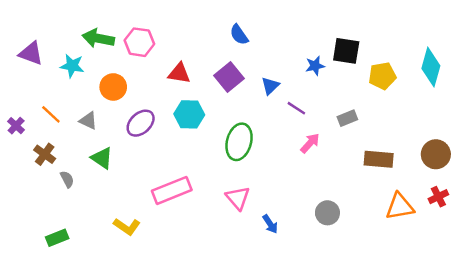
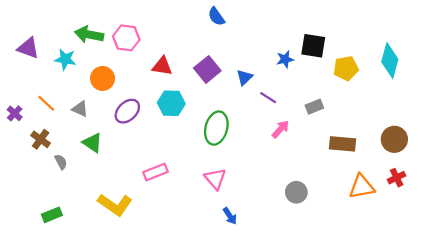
blue semicircle: (239, 35) -> (216, 16), moved
pink rectangle: (172, 190) -> (155, 172), size x0.7
blue arrow: (270, 224) -> (230, 216), moved
yellow L-shape: (127, 227) -> (115, 205), size x1.4

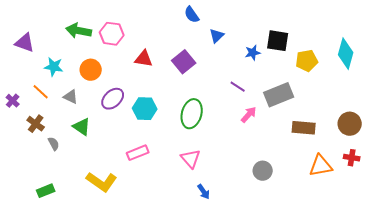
cyan star: (65, 59) -> (54, 67), moved
blue triangle: (244, 77) -> (217, 36), moved
cyan hexagon: (171, 103) -> (145, 109), moved
gray rectangle: (314, 107) -> (279, 95), size x1.8
red cross: (397, 178) -> (352, 158), turned 35

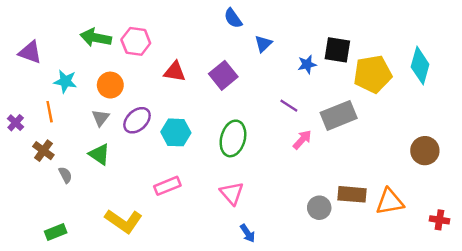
yellow pentagon: (307, 61) -> (373, 74), size x1.4
orange line: (41, 92) -> (50, 112), turned 36
gray triangle: (71, 97) -> (101, 118), moved, turned 42
brown rectangle: (304, 128) -> (352, 194), moved
red cross: (352, 158) -> (439, 220), moved

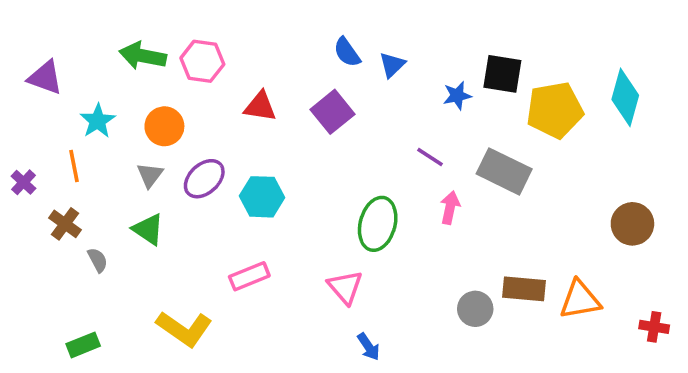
blue semicircle: (233, 18) -> (347, 52), moved
cyan star: (65, 81) -> (98, 121), turned 30
gray rectangle: (339, 115) -> (504, 171), turned 48
green ellipse: (233, 138) -> (378, 224), moved
pink arrow: (302, 140) -> (450, 208), turned -30

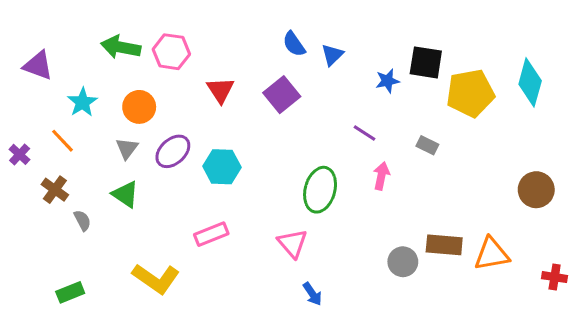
red triangle: (260, 106) -> (220, 90), turned 48
orange line: (74, 166) -> (63, 141), turned -32
gray rectangle: (504, 171) -> (427, 145), size x0.5

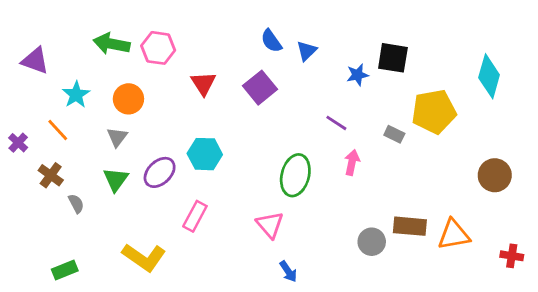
yellow pentagon: (470, 93) -> (434, 112), moved
purple ellipse: (173, 151) -> (160, 172), moved
green triangle: (125, 194) -> (116, 179), turned 32
pink rectangle: (211, 234) -> (195, 216), turned -40

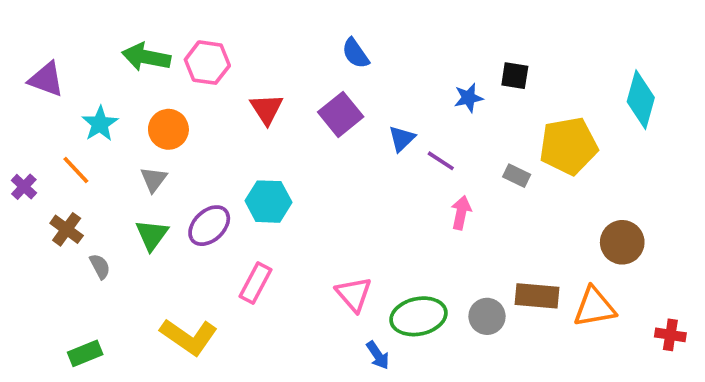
blue triangle: (307, 51) -> (402, 139), moved
black square: (393, 58) -> (515, 76), size x0.7
green ellipse: (295, 175) -> (418, 316), moved, turned 63
brown circle: (495, 175) -> (622, 242), moved

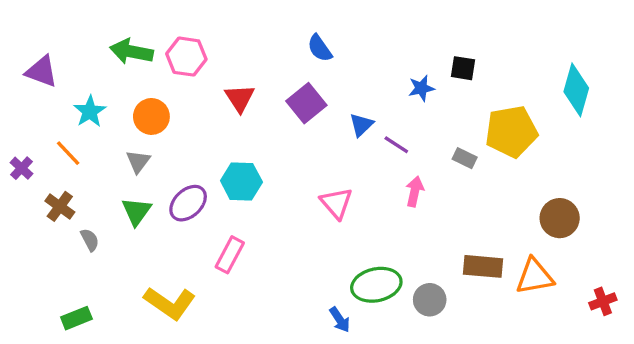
pink triangle: (354, 294) -> (336, 203), moved
gray circle: (487, 316) -> (430, 300), moved
red cross: (670, 335) -> (603, 301), turned -30

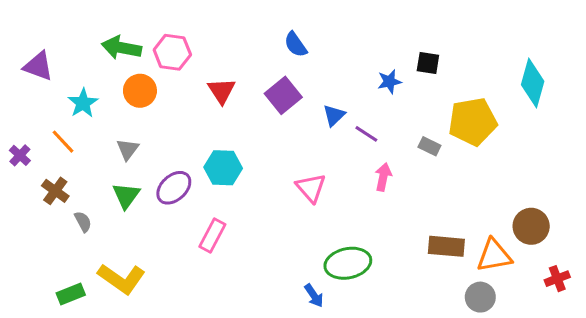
orange circle: (151, 116) -> (140, 91), moved
brown circle: (560, 218) -> (531, 226), moved
gray circle: (430, 300) -> (480, 297), moved
yellow L-shape: (170, 303) -> (121, 279), moved

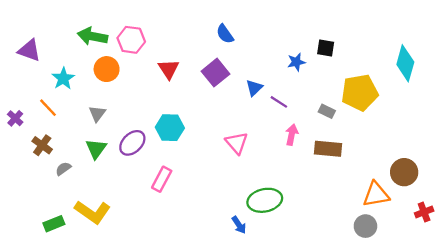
gray semicircle: (83, 222) -> (63, 169), turned -98
brown rectangle: (446, 246) -> (328, 149), moved

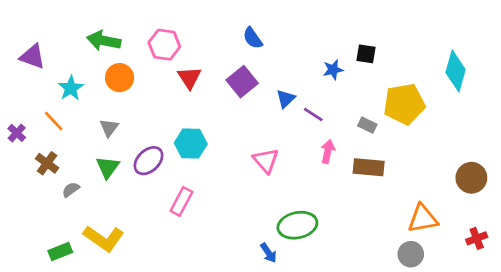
pink hexagon: (131, 40) -> (164, 45), moved
brown circle: (404, 172) -> (471, 178), moved

